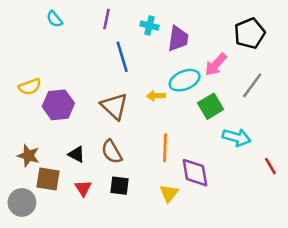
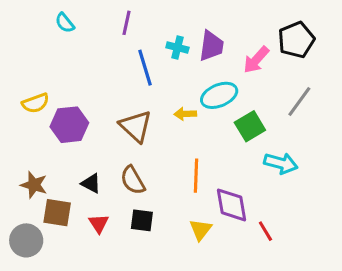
cyan cross: (149, 26) -> (177, 48), moved
pink arrow: (216, 65) -> (256, 60), moved
red line: (270, 166) -> (265, 231), moved

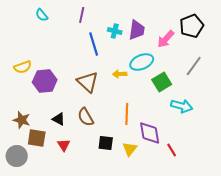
black square: (142, 220) -> (106, 143), moved

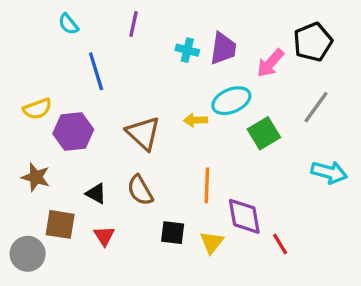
blue line: (94, 44) -> (96, 71), moved
cyan arrow: (182, 106) -> (329, 172), moved
brown star: (22, 120) -> (36, 177), moved

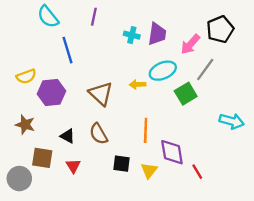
cyan semicircle: (68, 24) -> (48, 17), size x1.5
gray line: (316, 107) -> (205, 70), moved

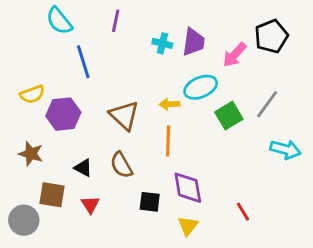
gray line: (205, 70) -> (267, 104), moved
orange line: (146, 130) -> (168, 141), moved
purple diamond: (172, 152) -> (188, 188), moved
yellow triangle: (149, 171) -> (188, 226), moved

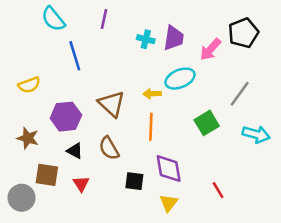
purple hexagon: (63, 114) -> (66, 117), moved
green square: (229, 116) -> (207, 123), moved

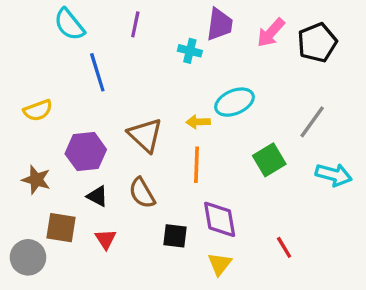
purple trapezoid: (174, 38) -> (220, 24), moved
pink arrow: (210, 49) -> (271, 33), moved

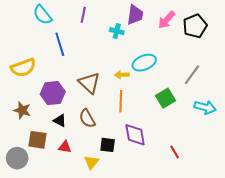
yellow semicircle: (38, 110) -> (23, 68), size x1.4
red triangle: (106, 239) -> (65, 147), turned -48
yellow triangle: (220, 264) -> (91, 162), moved

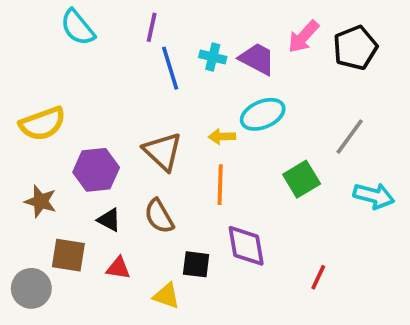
purple trapezoid: (135, 15) -> (257, 59), moved, turned -70
blue line: (60, 44) -> (170, 68), moved
red line: (175, 152) -> (318, 277), turned 56
yellow triangle: (91, 162) -> (166, 296), turned -49

